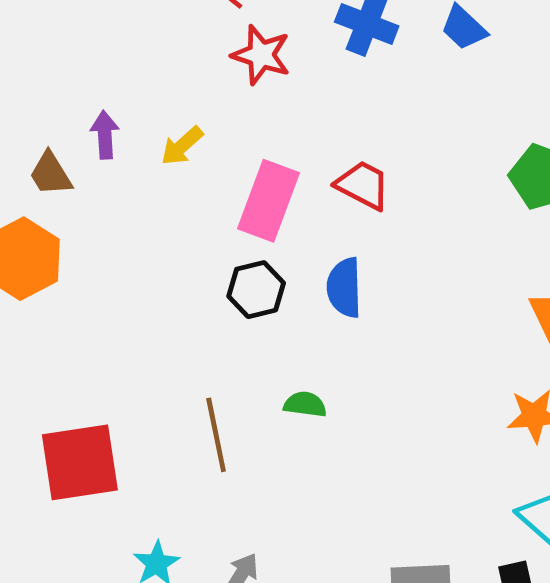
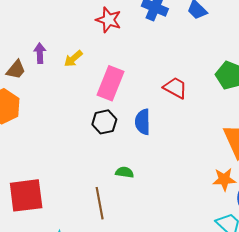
brown trapezoid: (51, 174) -> (16, 70), turned -110
red trapezoid: (363, 185) -> (175, 88), moved
brown line: (216, 435) -> (100, 203), moved

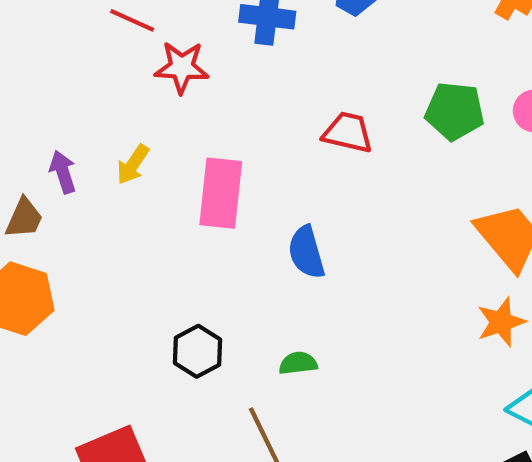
red trapezoid: (175, 88) -> (348, 132), moved
black hexagon: (104, 122) -> (197, 351), moved

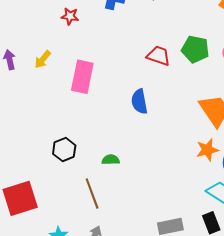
red star: (182, 67) -> (70, 16), size x0.7
red trapezoid: (348, 132) -> (159, 56), moved
blue semicircle: (306, 252) -> (139, 102), moved

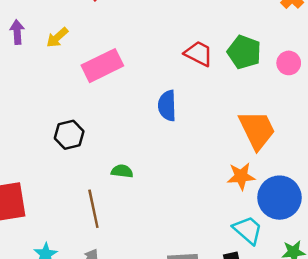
pink rectangle: (82, 77) -> (102, 66), turned 44
black hexagon: (64, 150) -> (69, 135), moved

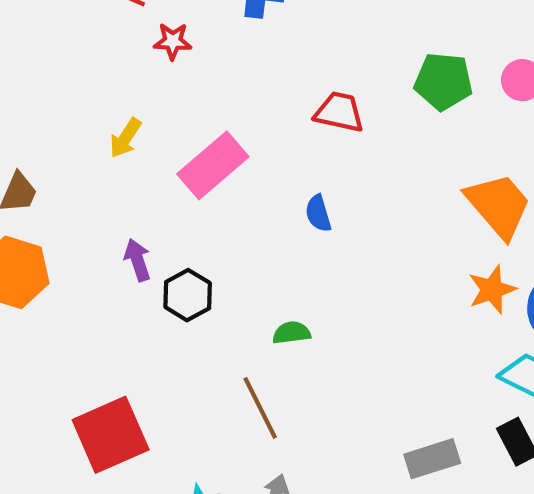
purple arrow: (17, 32) -> (137, 260), moved
red trapezoid: (198, 54) -> (339, 112), moved
blue semicircle: (167, 106) -> (318, 213), moved, size x0.7

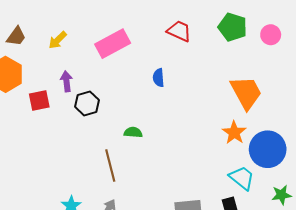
yellow arrow: (125, 138) -> (58, 40), moved
orange star: (492, 290) -> (234, 133), turned -30
red square: (111, 435) -> (39, 100), moved, size x0.6

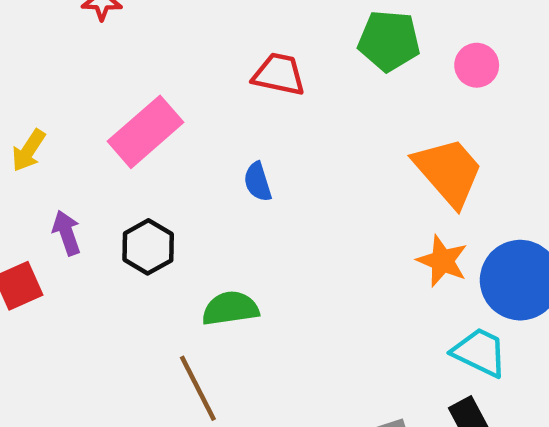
pink circle: (271, 35) -> (477, 65), moved
black hexagon: (87, 103) -> (148, 247), moved
green semicircle: (133, 132) -> (230, 308), size x1.4

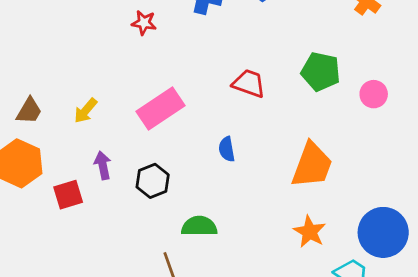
orange trapezoid: (448, 172) -> (312, 165), moved, turned 54
orange star: (442, 261) -> (310, 232), moved

